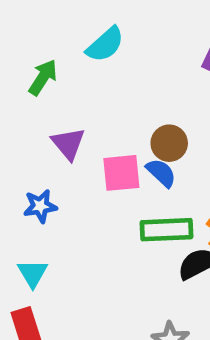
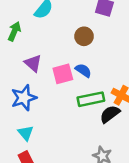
brown circle: (169, 143) -> (84, 36), moved
blue star: (40, 206) -> (24, 98), size x1.5

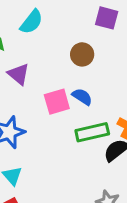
purple triangle: (33, 63) -> (19, 74), moved

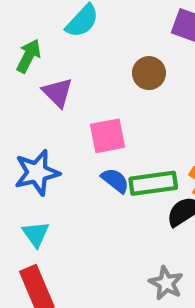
blue semicircle: (82, 97) -> (115, 180), moved

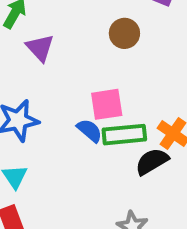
pink square: (108, 136) -> (107, 104), moved

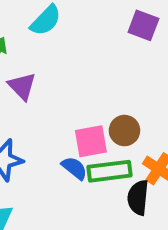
brown circle: (124, 33) -> (124, 131), moved
black semicircle: (152, 161) -> (138, 198), turned -52

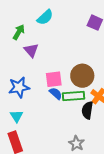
brown circle: (124, 131) -> (82, 76), size x1.5
pink square: (91, 141) -> (54, 79), moved

